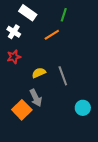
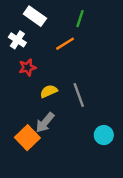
red star: (14, 57) -> (27, 67), moved
gray arrow: (36, 98) -> (45, 123), turned 66

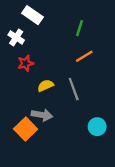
green line: (80, 19) -> (80, 28), moved
orange line: (65, 44) -> (84, 56), moved
gray arrow: (45, 123) -> (42, 115), turned -120

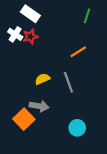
green line: (80, 28) -> (87, 16), moved
red star: (26, 63) -> (30, 37), moved
cyan circle: (97, 127) -> (77, 128), moved

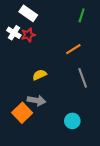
gray line: (68, 82) -> (83, 78), moved

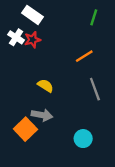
yellow semicircle: (40, 75) -> (45, 86), turned 56

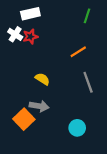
white rectangle: (33, 15) -> (30, 14), turned -48

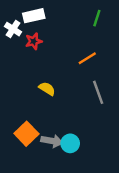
white cross: (15, 34) -> (13, 29), moved
gray arrow: (39, 106) -> (52, 141), moved
cyan circle: (77, 128) -> (70, 143), moved

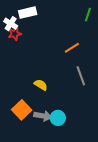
green line: (97, 18) -> (88, 15), moved
red star: (34, 41) -> (15, 34), moved
yellow semicircle: (47, 89) -> (41, 85), moved

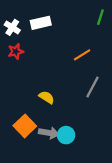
white rectangle: (28, 13) -> (41, 23), moved
red star: (15, 34) -> (16, 51), moved
gray line: (81, 76) -> (92, 87), turned 48

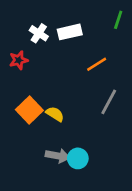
white rectangle: (41, 23) -> (70, 32), moved
white cross: (12, 27) -> (39, 33), moved
orange square: (25, 126) -> (29, 110), moved

